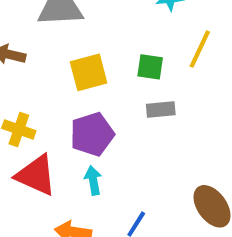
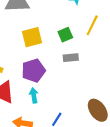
green square: (150, 67) -> (65, 35), turned -32

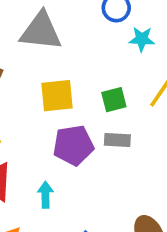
purple pentagon: (34, 71) -> (73, 145), moved

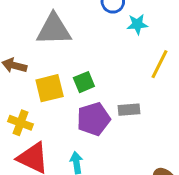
yellow square: (57, 96) -> (50, 88), moved
green square: (114, 100) -> (84, 82), moved

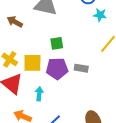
yellow square: (50, 88) -> (32, 63), moved

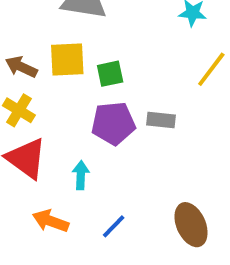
brown arrow: (15, 22) -> (21, 67), moved
yellow square: (32, 63) -> (67, 59), moved

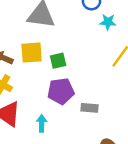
gray rectangle: (161, 120) -> (90, 108), moved

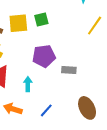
green square: (58, 61) -> (41, 19), moved

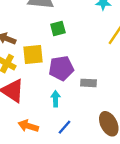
yellow square: (18, 23) -> (33, 55), moved
cyan arrow: (28, 84) -> (56, 99), moved

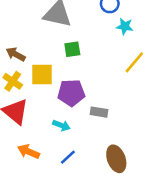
cyan arrow: (56, 99) -> (61, 125), turned 105

